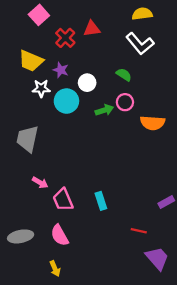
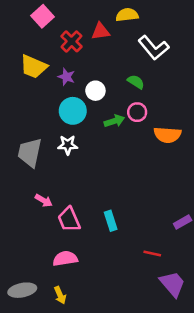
yellow semicircle: (142, 14) -> (127, 15), moved
white star: (41, 88) -> (68, 145), moved
pink semicircle: (60, 235) -> (65, 259), turned 110
gray ellipse: (21, 236) -> (22, 290), moved

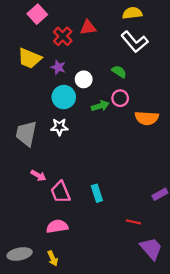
yellow semicircle: (127, 15) -> (132, 13), moved

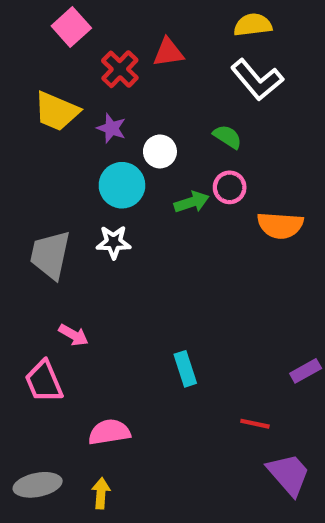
pink trapezoid: (60, 192) -> (44, 381), moved
yellow arrow: (53, 258) -> (101, 493), turned -152

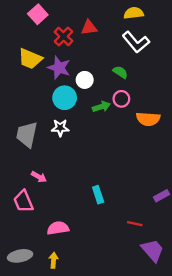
purple star: (111, 128) -> (59, 68), size x1.5

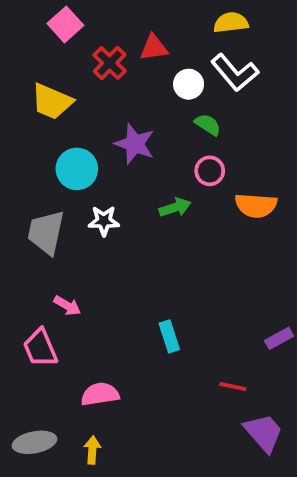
purple star: (59, 68) -> (135, 144), moved
white circle: (85, 80) -> (189, 84), moved
cyan circle: (65, 98) -> (77, 169), moved
green arrow: (101, 107) -> (175, 207), moved

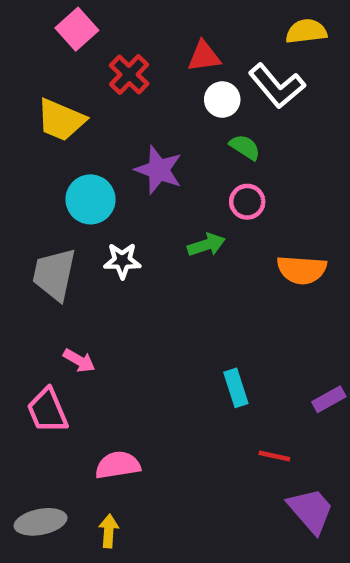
yellow semicircle: (231, 23) -> (306, 31), moved
red triangle: (154, 48) -> (204, 56), moved
orange semicircle: (256, 205) -> (302, 270), moved
cyan rectangle: (169, 336) -> (236, 388), moved

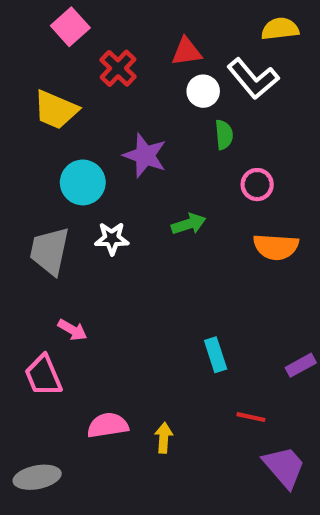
green semicircle: (245, 147) -> (224, 135), turned 52
pink circle: (247, 202) -> (257, 185), moved
yellow arrow: (109, 531) -> (164, 438), moved

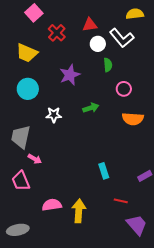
purple star: (145, 155) -> (70, 75), turned 30
cyan circle: (83, 182) -> (28, 89), moved
gray trapezoid: (50, 251) -> (21, 137), moved
yellow arrow: (164, 438) -> (79, 211), size x1.6

